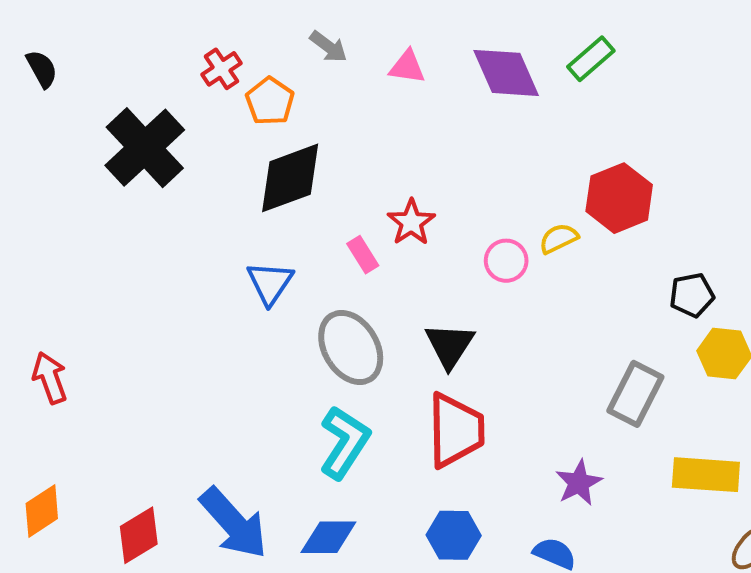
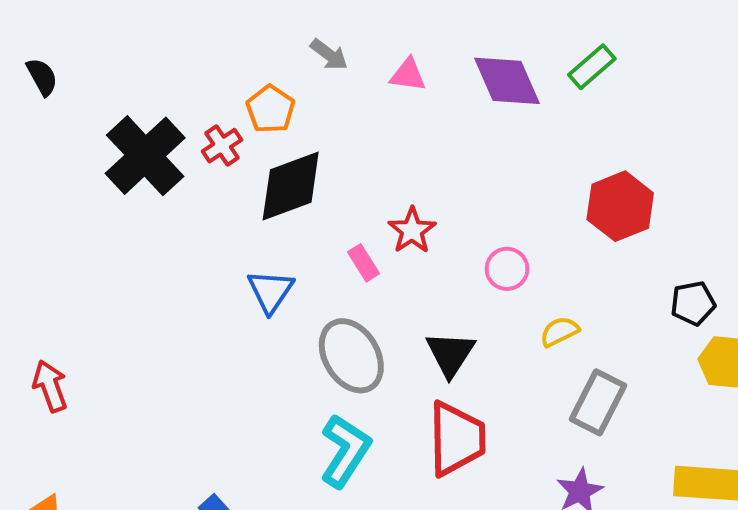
red cross: (221, 69) -> (222, 146), moved
yellow semicircle: (559, 238) -> (560, 332), moved
gray rectangle: (635, 394) -> (598, 402), moved

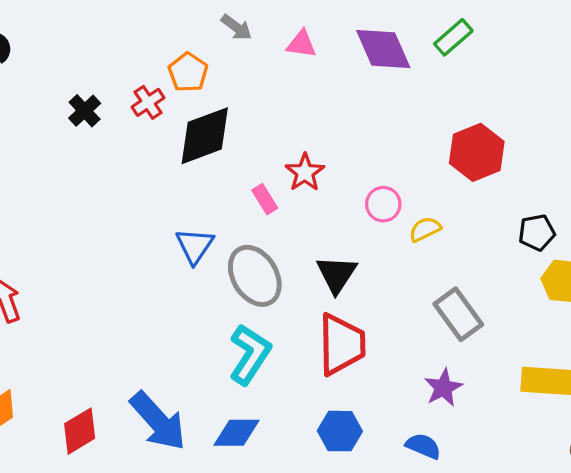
black cross: (145, 156) -> (85, 111), size x0.5
blue triangle: (270, 291) -> (195, 246), moved
yellow semicircle: (560, 332) -> (425, 229), moved
gray rectangle: (598, 402) -> (458, 314), turned -63

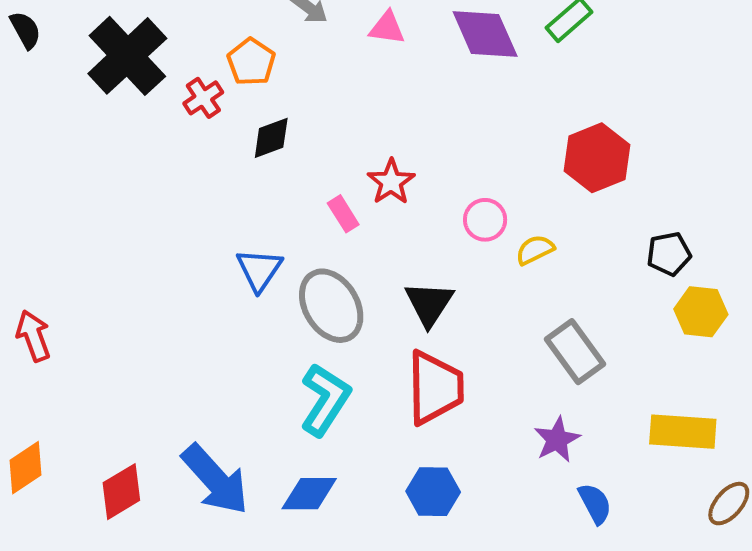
black cross: (85, 111) -> (127, 56), moved, size x2.0
black diamond: (205, 136) -> (271, 138), size x0.6
blue semicircle: (423, 446) -> (595, 504), moved, turned 39

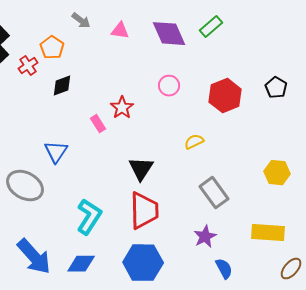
pink circle: (485, 220) -> (169, 86), moved
black pentagon: (669, 254) -> (276, 88), moved, turned -30
gray ellipse: (331, 306) -> (25, 186), moved, turned -30
blue hexagon: (433, 492) -> (143, 263), size x1.5

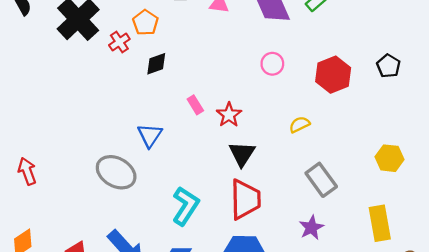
red star: (122, 108) -> (229, 115), moved
yellow rectangle: (268, 233) -> (380, 223), turned 76

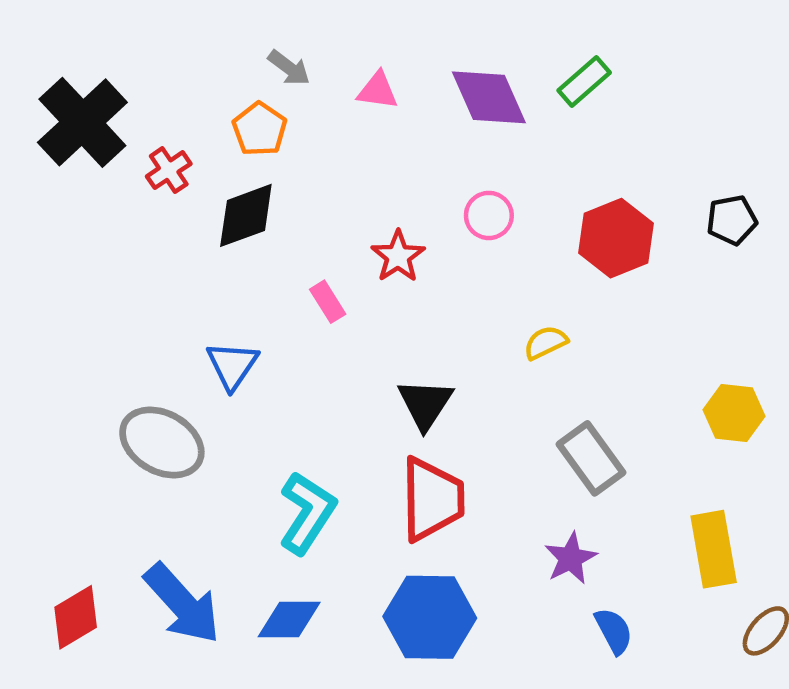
orange pentagon: (145, 23) -> (260, 129), moved
black diamond: (156, 64) -> (246, 215), size x1.4
black pentagon: (388, 66) -> (732, 220), turned 30
red star: (229, 115) -> (398, 256), moved

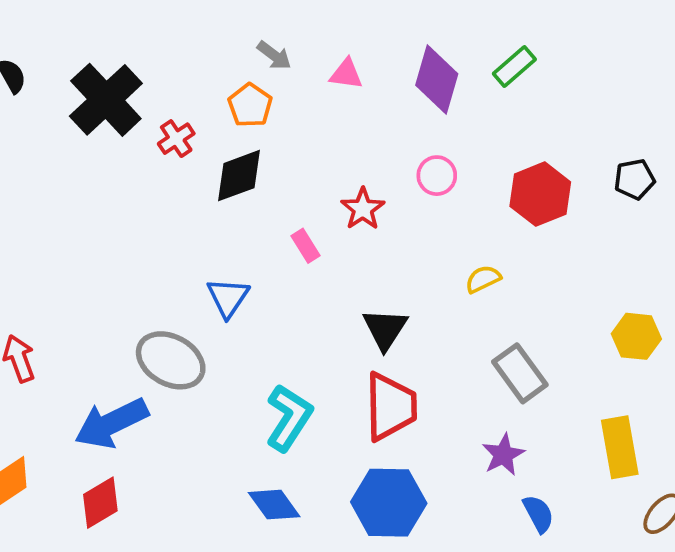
purple diamond: (489, 97) -> (437, 79), turned 40
blue arrow: (182, 604) -> (112, 423), moved, turned 106
blue diamond: (289, 620) -> (274, 505), turned 54

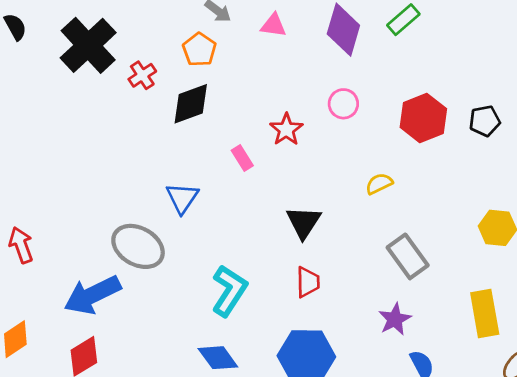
black pentagon: (634, 179) -> (485, 121), moved
red trapezoid: (391, 407) -> (308, 282), size x0.6

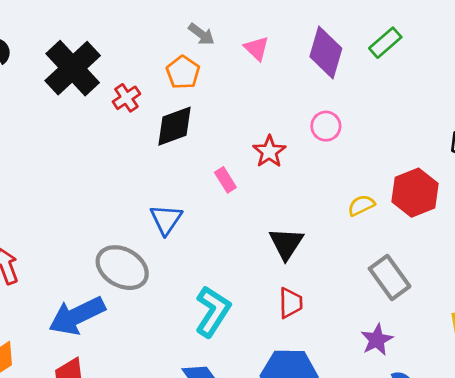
pink triangle: (274, 25) -> (257, 48), turned 36
red hexagon: (423, 118) -> (415, 193), moved

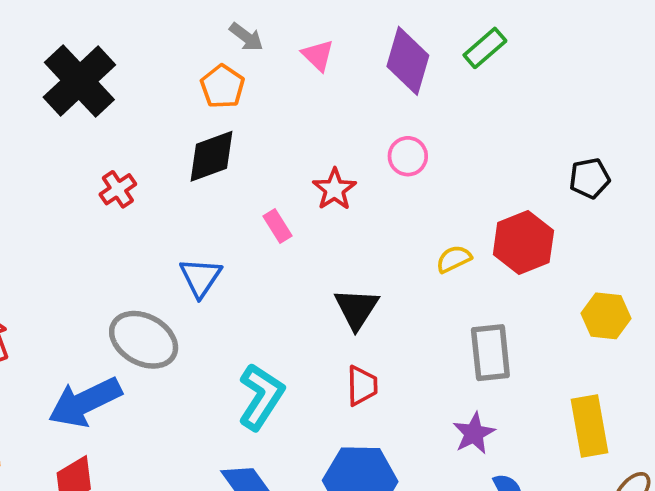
red cross: (126, 98) -> (118, 189), moved
gray rectangle: (390, 277) -> (490, 353), turned 30

